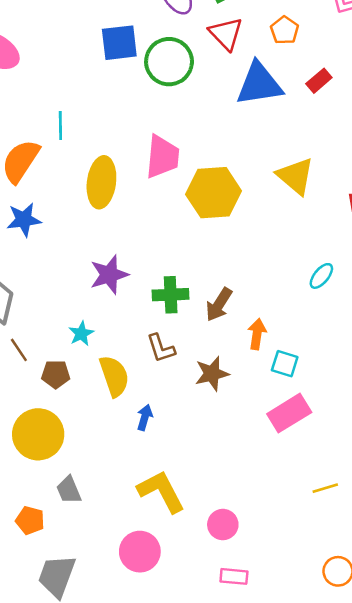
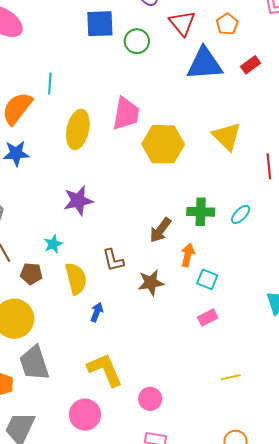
green circle: (169, 62) -> (137, 41), size x0.7
green cross: (171, 295) -> (201, 212), moved
pink rectangle: (289, 413) -> (208, 317), size x0.6
gray trapezoid: (69, 490) -> (34, 363), size x1.6

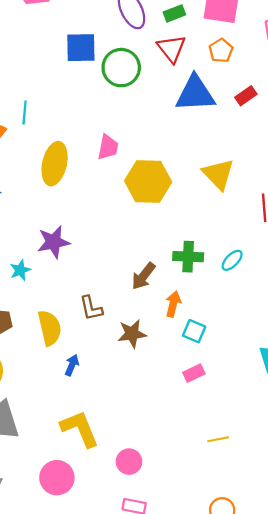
green circle: (137, 41) -> (121, 68), size x1.4
pink trapezoid: (126, 114) -> (108, 147), size x0.7
cyan star: (53, 244) -> (20, 270), moved

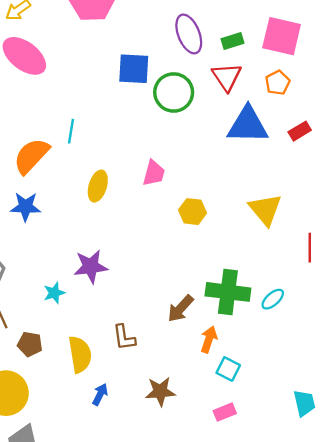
yellow ellipse: (55, 164) -> (98, 186), size x0.7
yellow hexagon: (148, 181) -> (193, 212), size x0.6
green cross: (188, 257) -> (228, 292), size x1.4
brown star: (132, 334) -> (160, 391), moved

